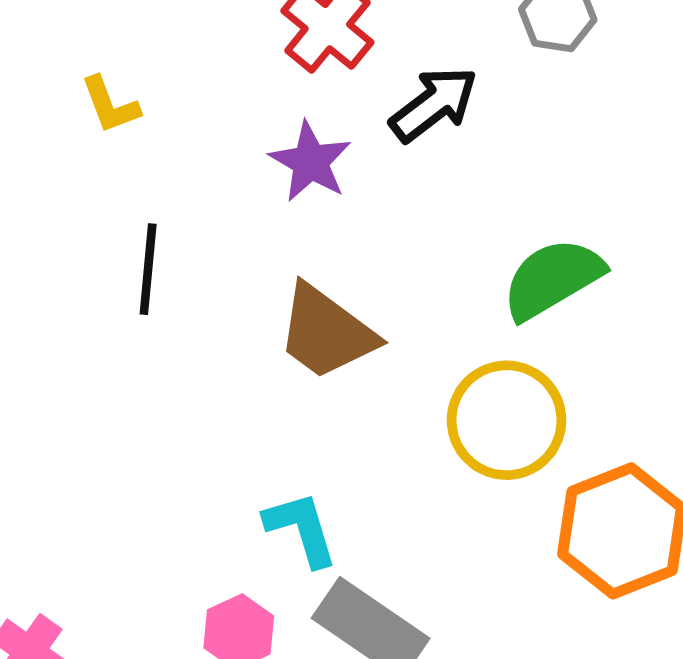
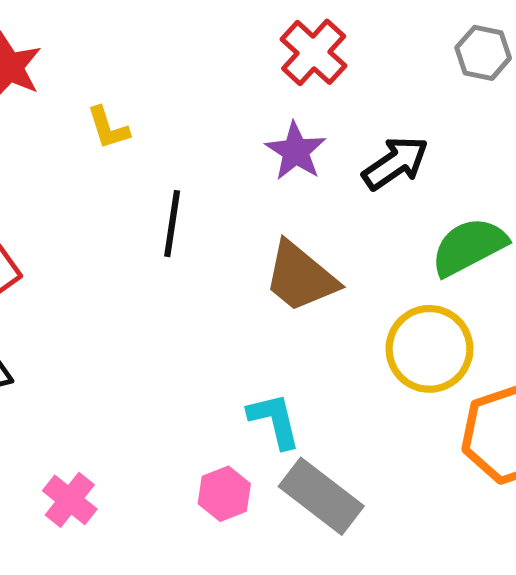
black arrow: (434, 104) -> (395, 163), moved
yellow L-shape: (110, 105) -> (108, 128), moved

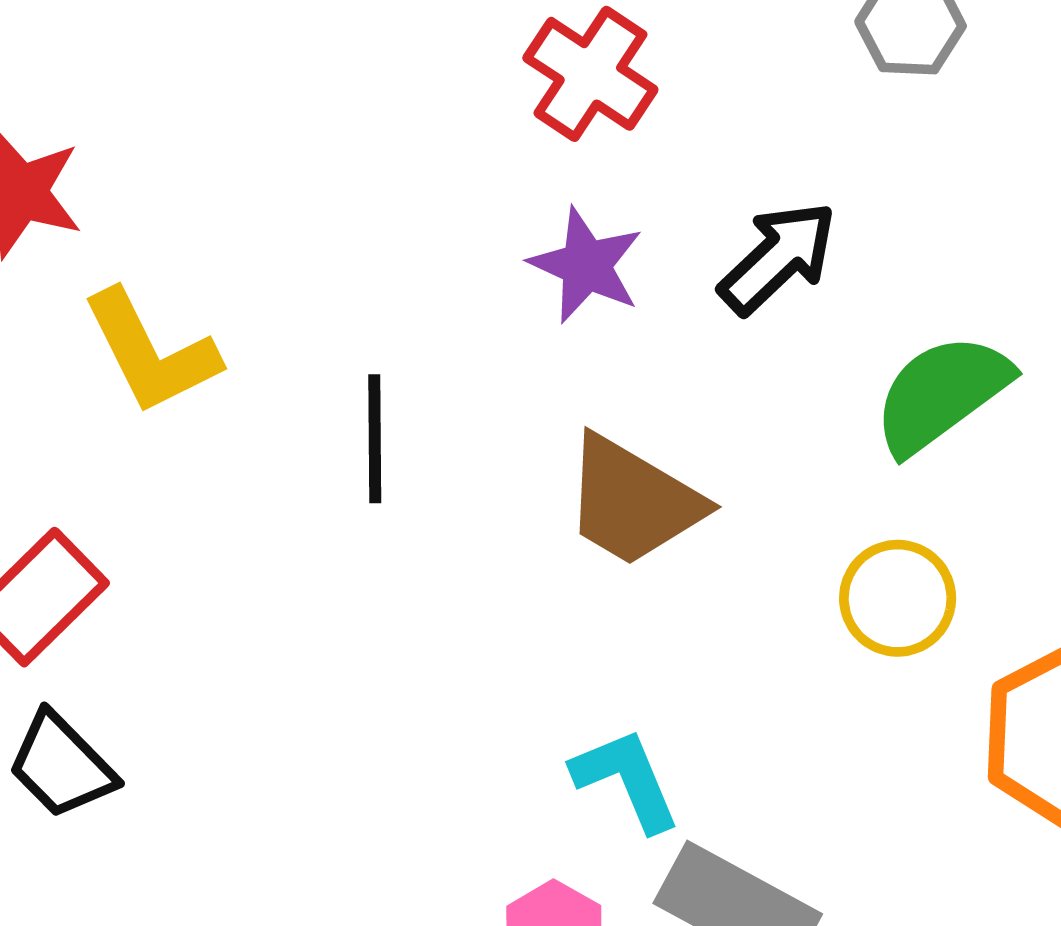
yellow L-shape: (108, 128) -> (151, 352), moved, size x1.6
yellow circle: (429, 349) -> (898, 598), size x0.7

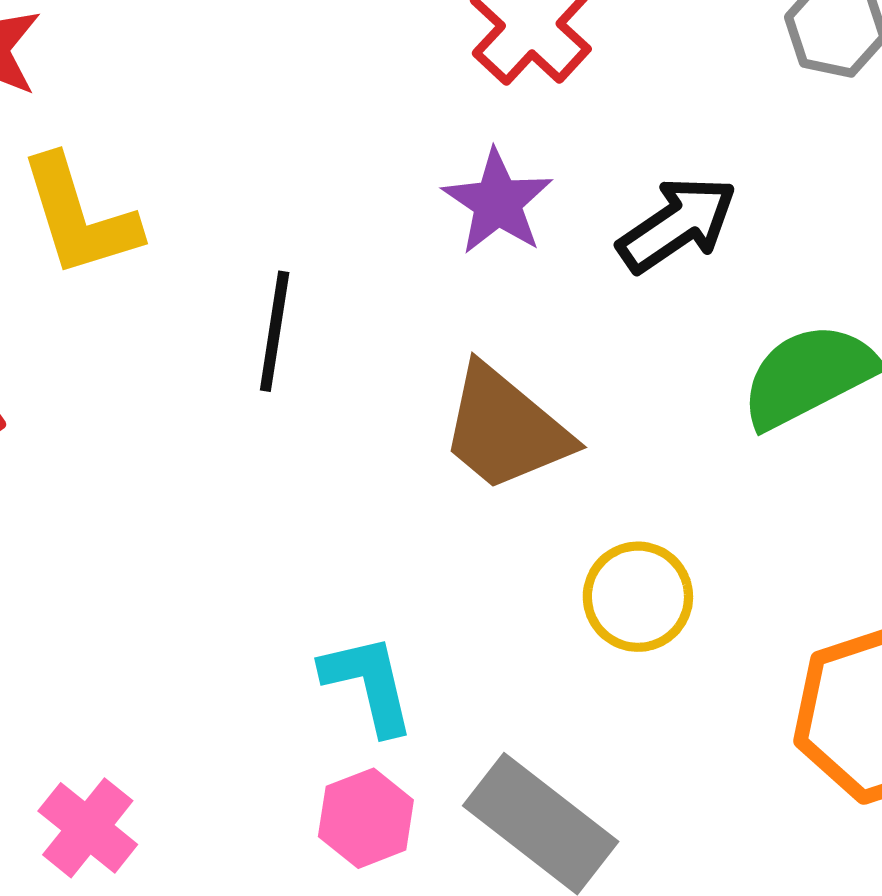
yellow circle: (898, 598) -> (638, 597), moved
cyan L-shape: (626, 780) -> (368, 684), moved

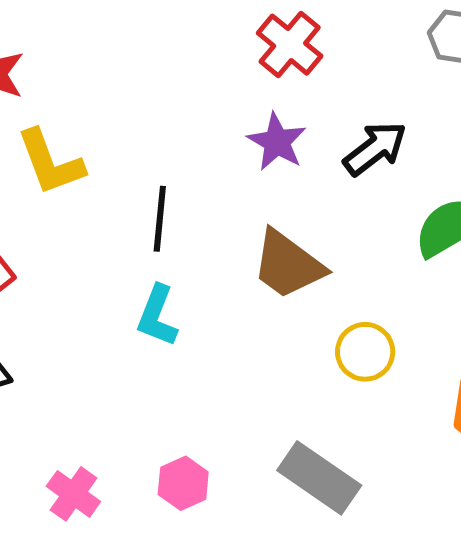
cyan L-shape: (368, 684) -> (157, 316), moved, turned -142
pink hexagon: (366, 818) -> (183, 483), moved

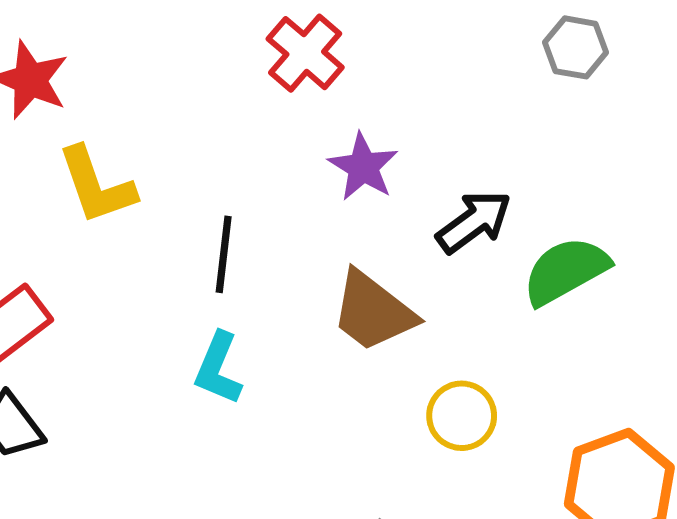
red cross: (290, 45) -> (305, 53), moved
black arrow: (375, 148) -> (474, 222), moved

